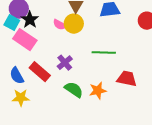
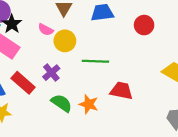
yellow circle: (74, 24) -> (65, 41), moved
orange star: (98, 91) -> (89, 104), turned 30

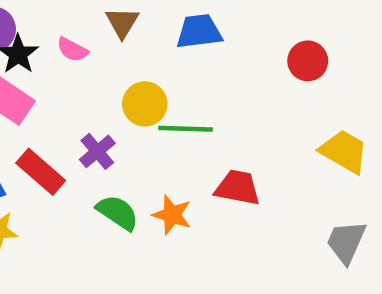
red circle: (144, 25) -> (308, 61), moved
pink semicircle: (46, 30) -> (72, 50), moved
yellow circle: (65, 41) -> (145, 104), moved

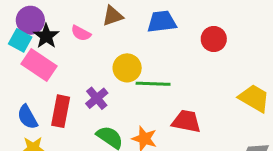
brown triangle: (122, 22) -> (113, 16), turned 40
red circle: (308, 61) -> (214, 39), moved
red rectangle: (41, 172) -> (61, 111), turned 60

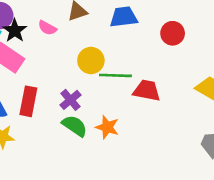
purple cross: (97, 98) -> (71, 100), moved
red trapezoid: (186, 121) -> (147, 90), moved

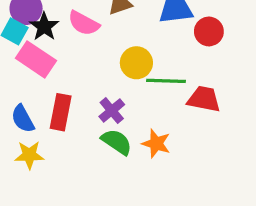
pink semicircle: (47, 28) -> (84, 23), size x1.4
red circle: (173, 33) -> (209, 31), moved

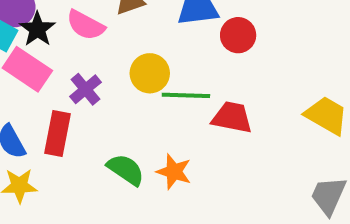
purple cross: (112, 111) -> (86, 89), moved

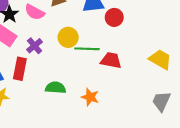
green semicircle: (126, 170) -> (56, 88), turned -30
orange star: (174, 172) -> (90, 97), moved

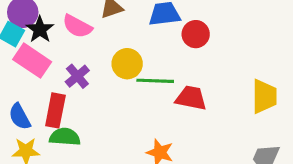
yellow trapezoid: (160, 59) -> (264, 96), turned 60
green semicircle: (56, 88) -> (65, 137), moved

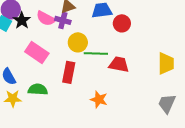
pink rectangle: (32, 61) -> (37, 52), moved
purple cross: (77, 76) -> (63, 20), moved, turned -35
red rectangle: (55, 110) -> (69, 72), moved

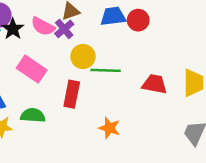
purple cross: (63, 20) -> (64, 29), turned 35
red circle: (122, 23) -> (138, 20), moved
red trapezoid: (119, 64) -> (154, 84), moved

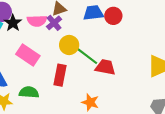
pink semicircle: (43, 26) -> (37, 21), turned -30
green line: (106, 70) -> (87, 56), turned 35
red trapezoid: (154, 84) -> (105, 67), moved

